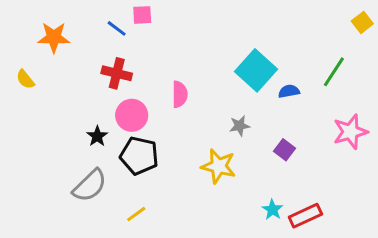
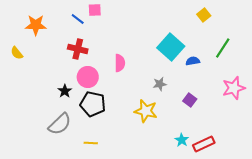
yellow square: (362, 22) -> (204, 15), moved
yellow line: (136, 214) -> (91, 143), turned 40

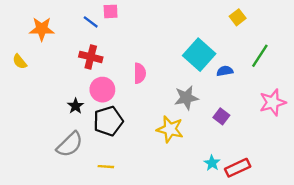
gray star: (160, 84) -> (186, 98), size x1.5
black pentagon: (93, 104) -> (108, 121), turned -30

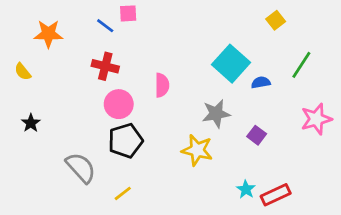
black star: (76, 106) -> (31, 123), moved
gray semicircle: (70, 144) -> (81, 168), turned -88
yellow line: (106, 167) -> (123, 193), turned -42

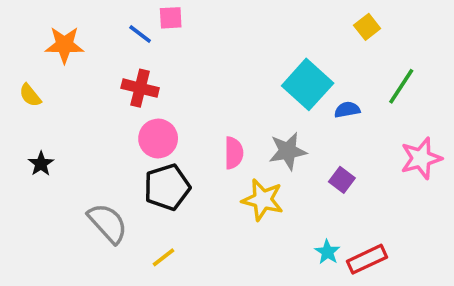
pink semicircle: (162, 85) -> (234, 153), moved

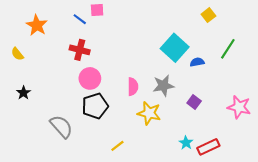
orange star: (64, 45) -> (37, 25), turned 30
pink star: (421, 158) -> (239, 107), moved, turned 30
yellow line: (163, 257) -> (117, 146), moved

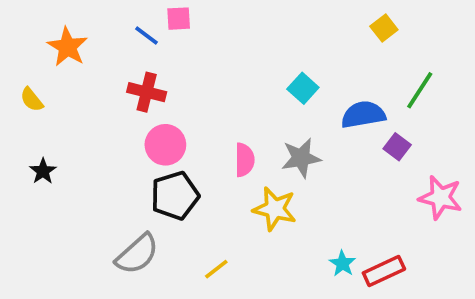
cyan square: (175, 48) -> (303, 88), moved, size x0.6
blue semicircle: (197, 62) -> (363, 115), size x1.6
purple square: (194, 102) -> (397, 147), moved
gray semicircle: (61, 126) -> (137, 254), moved, turned 90

